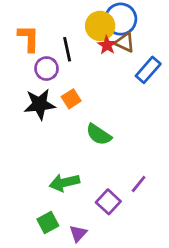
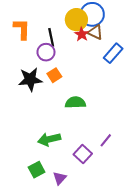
purple circle: (46, 69) -> (46, 52), moved
green semicircle: (99, 135) -> (75, 103), turned 144

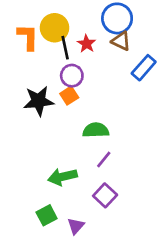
yellow circle: (76, 20) -> (55, 28), moved
red star: (82, 34) -> (86, 44), moved
purple circle: (46, 52) -> (72, 76), moved
purple line: (106, 140) -> (104, 159), moved

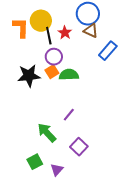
green semicircle: (96, 130) -> (69, 75), moved
purple line: (104, 159) -> (69, 115), moved
green arrow: (63, 177) -> (47, 133), turned 60

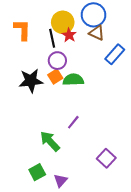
yellow circle: (41, 21) -> (63, 22), moved
purple square: (79, 147) -> (106, 158), moved

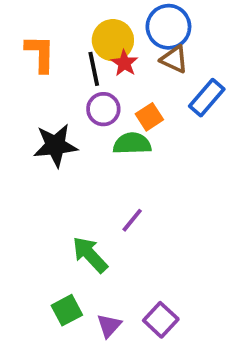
orange square: (55, 76) -> (149, 117), moved
purple square: (106, 158) -> (161, 320), moved

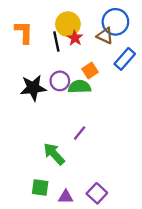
blue circle: (168, 27) -> (115, 22), moved
purple circle: (103, 109) -> (60, 81), moved
green square: (67, 310) -> (40, 188), turned 36
purple triangle: (109, 326) -> (66, 197), turned 49

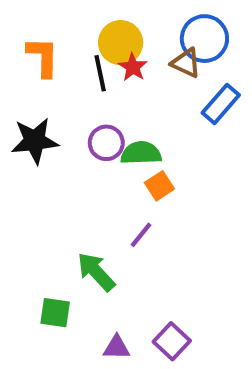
orange square: (90, 70) -> (159, 186), moved
black star: (33, 88) -> (35, 141), moved
green square: (40, 188) -> (55, 313), moved

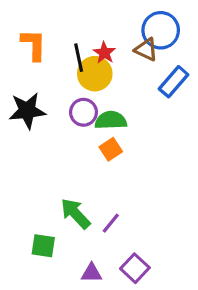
yellow circle: (121, 43) -> (95, 74), moved
orange square: (159, 186) -> (111, 149), moved
purple line: (141, 235) -> (111, 223), moved

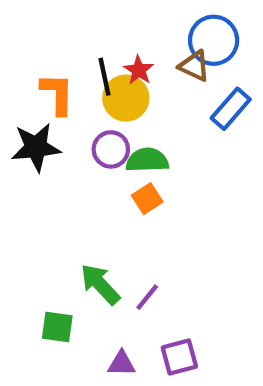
orange L-shape: (34, 45) -> (57, 94), moved
purple square: (135, 268) -> (179, 357), turned 32

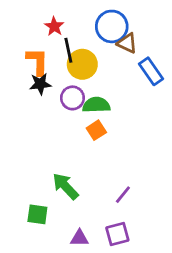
blue circle: (214, 40) -> (112, 26), moved
red star: (139, 70) -> (54, 26), moved
blue rectangle: (231, 109) -> (151, 71), turned -76
black star: (36, 147) -> (40, 84), moved, size x0.7
purple line: (147, 297) -> (123, 195), moved

